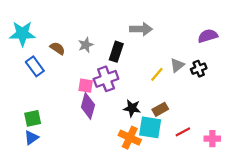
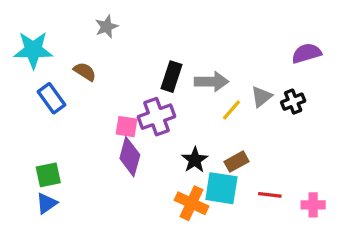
gray arrow: (141, 29) -> (211, 82), moved
gray star: (86, 45) -> (107, 27), moved
black star: (132, 108) -> (195, 160), turned 30
red line: (183, 132) -> (270, 195), turned 35

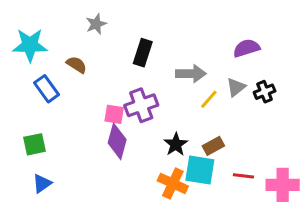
purple semicircle: (306, 53) -> (246, 48), moved
black rectangle: (171, 77) -> (143, 53), moved
green square: (48, 175) -> (34, 144), moved
pink cross: (313, 205) -> (283, 185), size x1.5

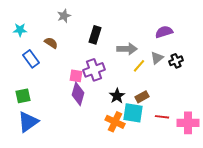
cyan star: (30, 45) -> (20, 30), size x0.6
blue triangle: (42, 183) -> (28, 122), size x1.6

